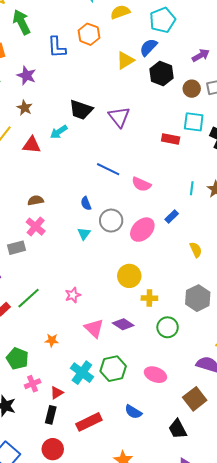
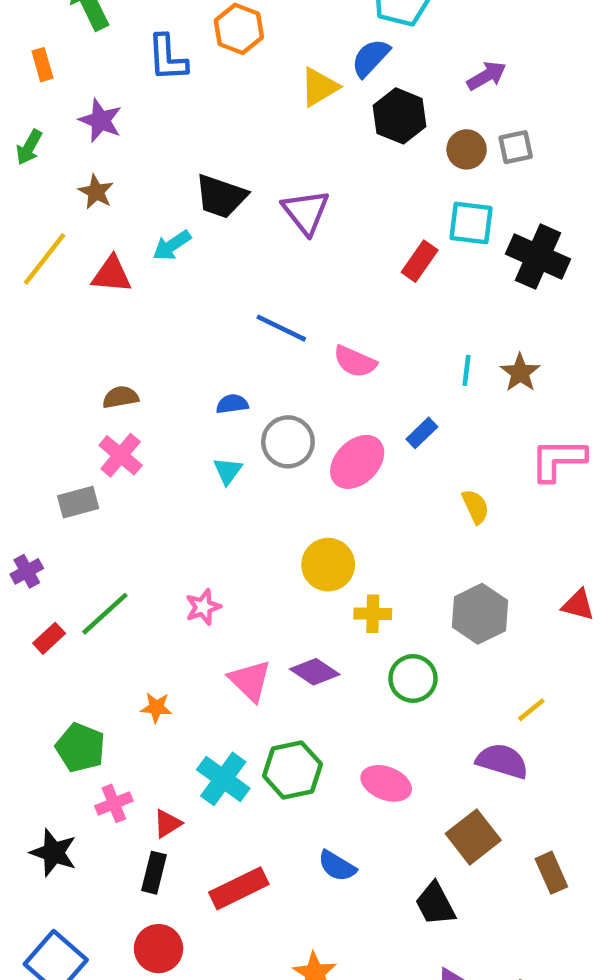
red rectangle: (171, 139) -> (420, 261), turned -66
blue semicircle: (86, 203) -> (232, 404), turned 104

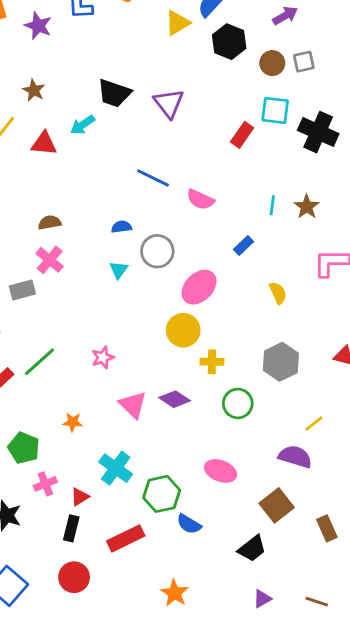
purple star: (100, 120) -> (38, 26), moved
pink ellipse: (357, 462) -> (199, 287), moved
green hexagon: (292, 770) -> (162, 494), moved
black trapezoid: (435, 904) -> (252, 549), turned -100

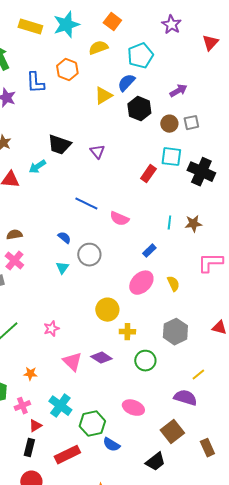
purple triangle: (169, 103) -> (97, 152), size x0.7
brown star: (307, 207) -> (193, 224), turned 30
blue semicircle: (121, 227) -> (64, 238), turned 48
pink ellipse: (199, 287) -> (141, 283), moved
pink cross: (45, 484) -> (22, 406), moved

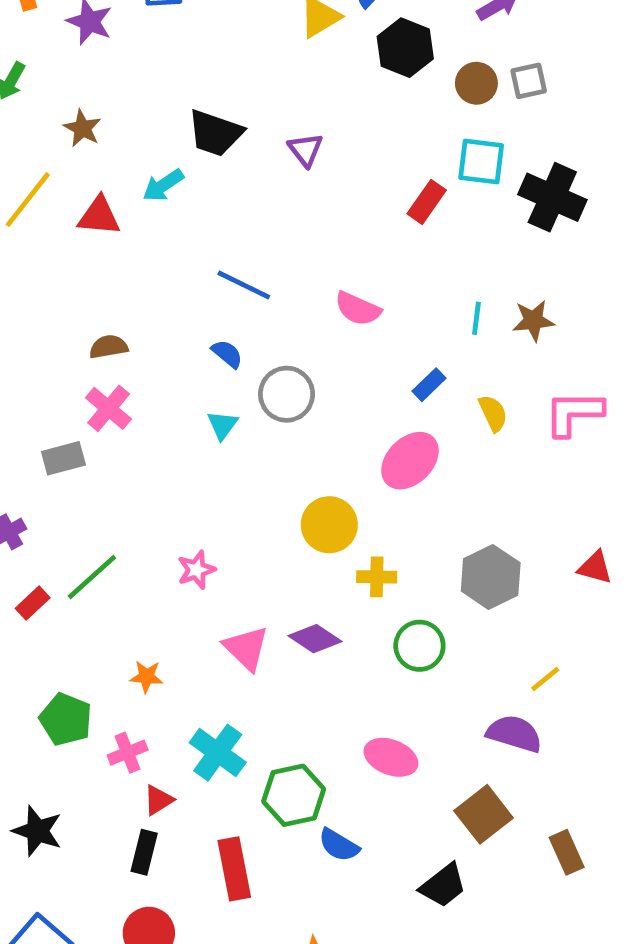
blue line: (86, 204) -> (244, 285), moved
yellow semicircle: (173, 284) -> (493, 413), moved
red rectangle: (67, 455) -> (234, 869), turned -75

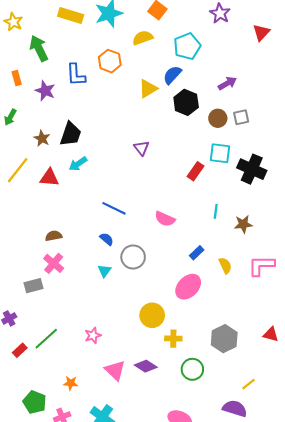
black trapezoid: (215, 133) -> (71, 134), moved, turned -90
cyan line: (476, 318) -> (216, 211), moved

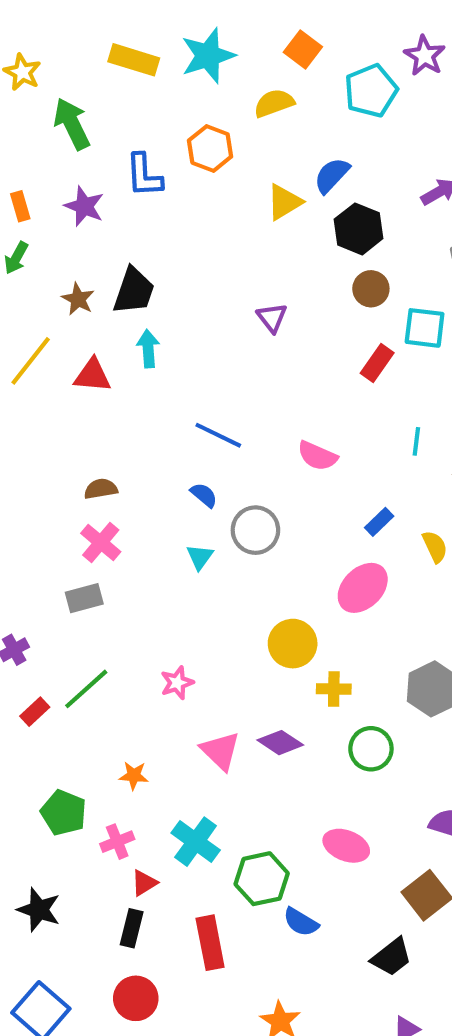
cyan pentagon: (187, 46) -> (371, 91), moved
orange rectangle: (17, 78) -> (20, 206), moved
brown circle: (218, 118) -> (371, 289), moved
cyan arrow: (78, 164) -> (148, 349), turned 120
gray rectangle: (34, 286) -> (84, 598), moved

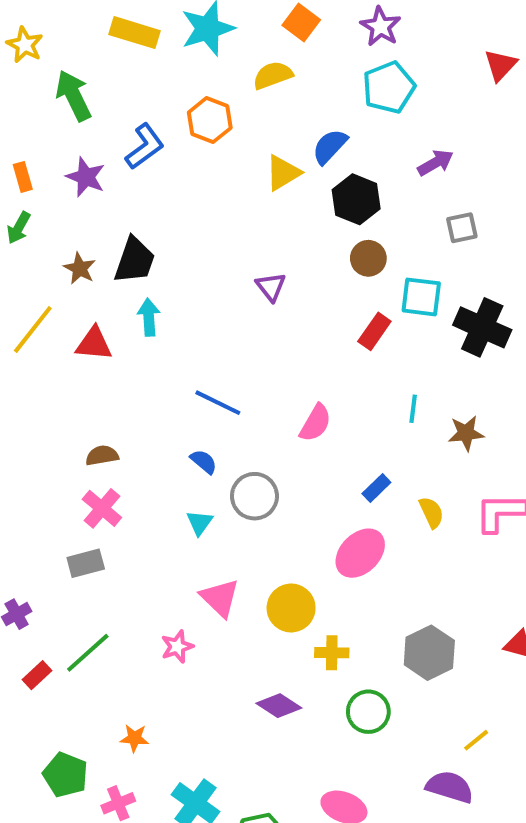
purple star: (425, 56) -> (381, 26), moved
cyan pentagon: (371, 91) -> (389, 87), moved
blue L-shape: (144, 175) -> (145, 146), turned -123
pink semicircle: (317, 456) -> (315, 423), turned -84
pink triangle: (220, 751) -> (220, 598), moved

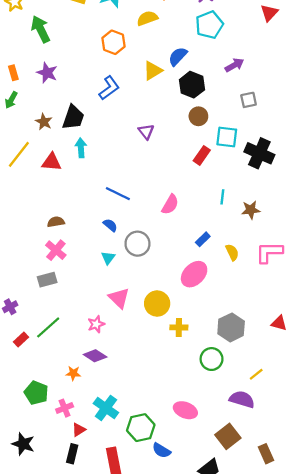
blue L-shape: (145, 146) -> (109, 88), moved
purple diamond: (279, 706) -> (95, 356), moved
green circle: (368, 712) -> (212, 359), moved

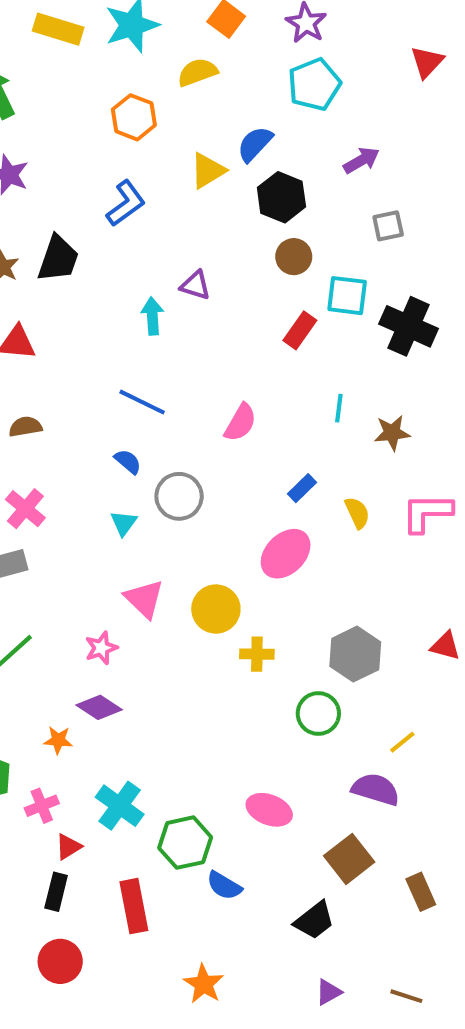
purple triangle: (146, 132) -> (195, 285), turned -35
cyan arrow: (81, 148) -> (152, 316), moved
brown semicircle: (56, 222) -> (25, 427), moved

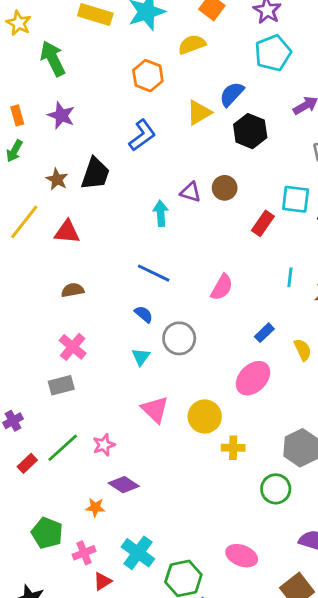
brown circle: (294, 257) -> (225, 188), moved
pink star: (101, 648) -> (104, 445), moved

